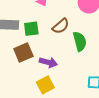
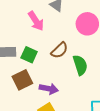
green square: (31, 29) -> (29, 55), turned 35

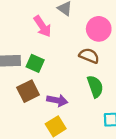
brown semicircle: (59, 50) -> (89, 56), moved, turned -114
green semicircle: (80, 65) -> (95, 87), moved

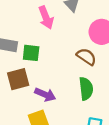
green square: (35, 63) -> (31, 53), turned -30

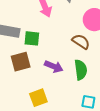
purple arrow: (45, 94) -> (54, 66), moved

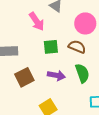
green square: (32, 38) -> (51, 47), moved

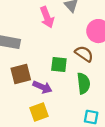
green square: (51, 47) -> (59, 65), moved
purple arrow: (56, 75) -> (42, 87), moved

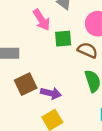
green square: (59, 65) -> (63, 39), moved

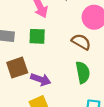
green square: (63, 39) -> (37, 36), moved

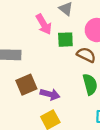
green square: (37, 36) -> (65, 40), moved

